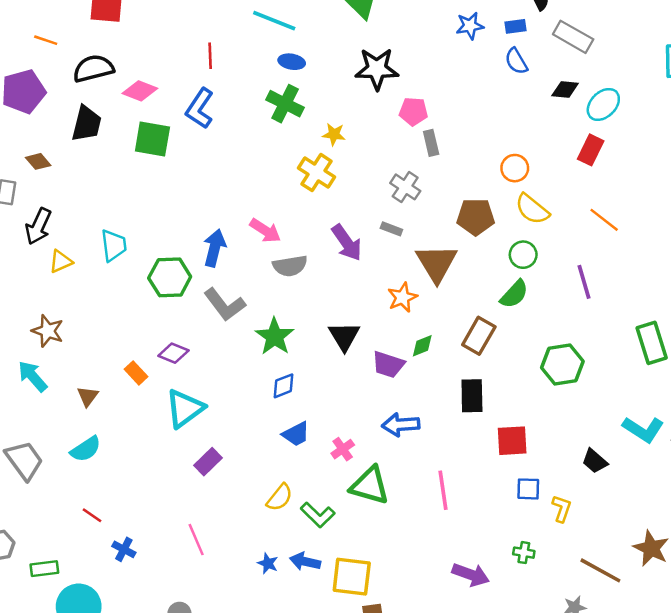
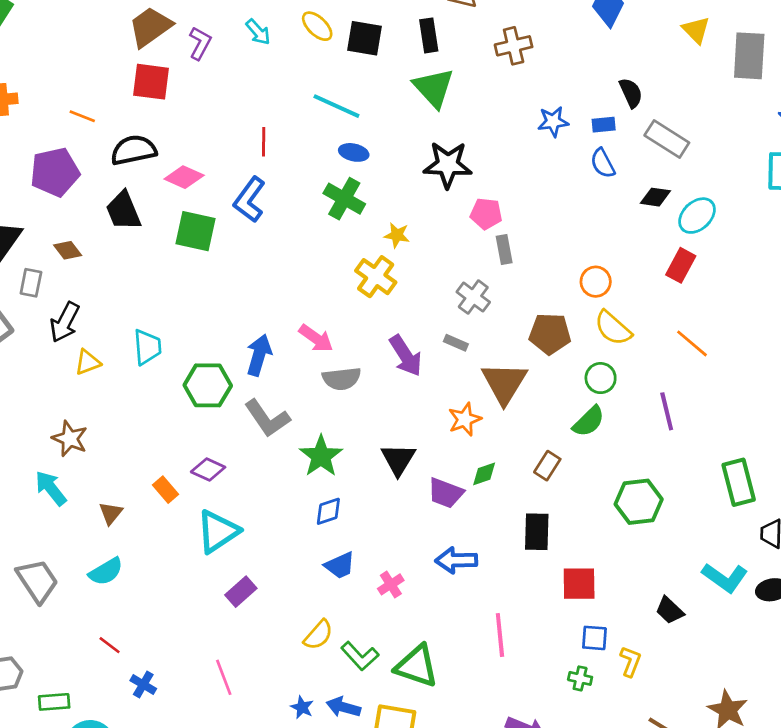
black trapezoid: (87, 124) -> (123, 211), turned 141
brown rectangle: (479, 336) -> (547, 466), size x0.7
green triangle: (370, 486) -> (417, 666), moved
green cross: (524, 553) -> (580, 678), moved

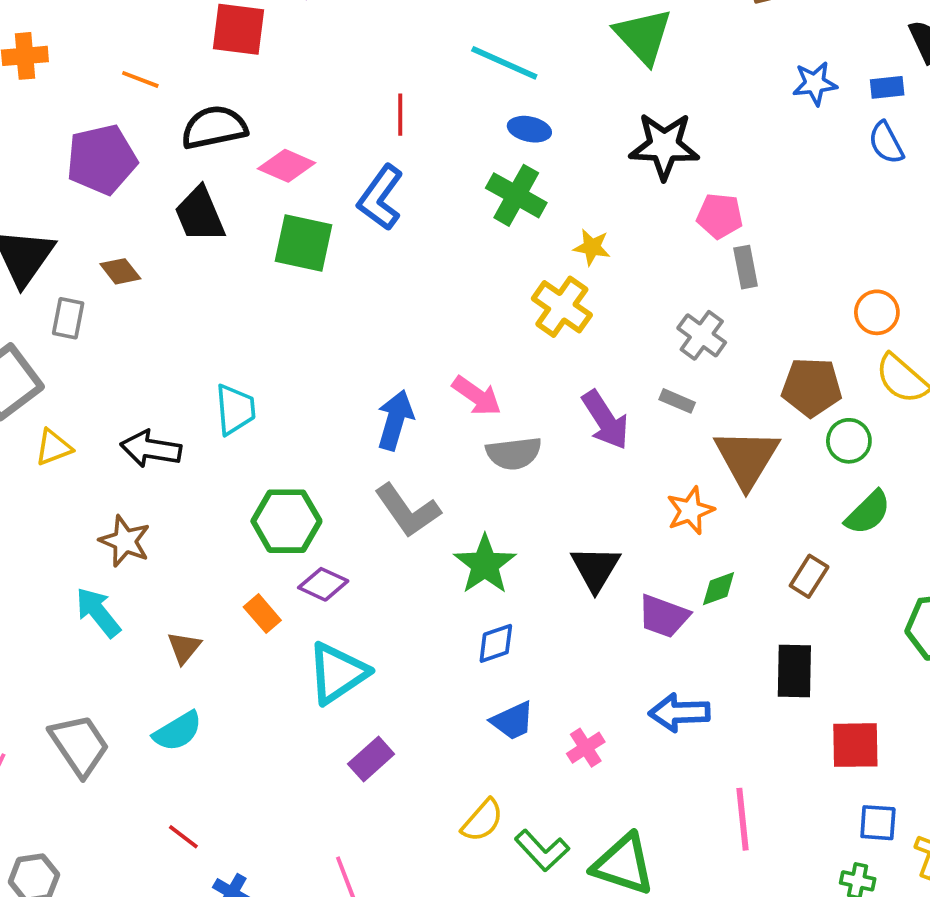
black arrow: (65, 322) -> (151, 449), moved, turned 72
yellow triangle: (88, 362) -> (53, 447), moved
green circle: (601, 378) -> (849, 441), moved
green hexagon: (208, 385) -> (286, 521), moved

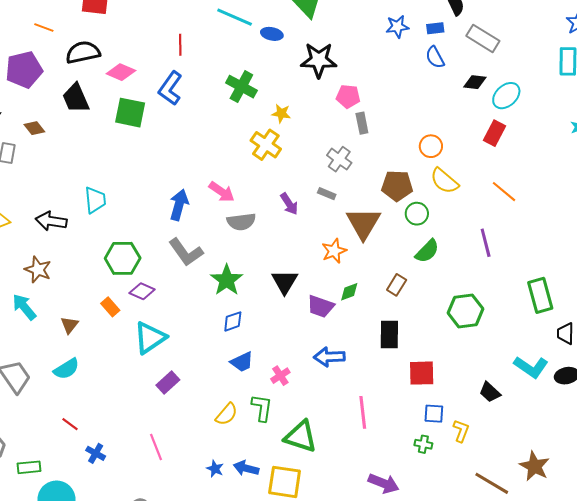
blue ellipse: (529, 129) -> (272, 34), moved
purple arrow: (605, 420) -> (289, 204), size x0.7
green L-shape: (542, 850) -> (262, 408), moved, turned -128

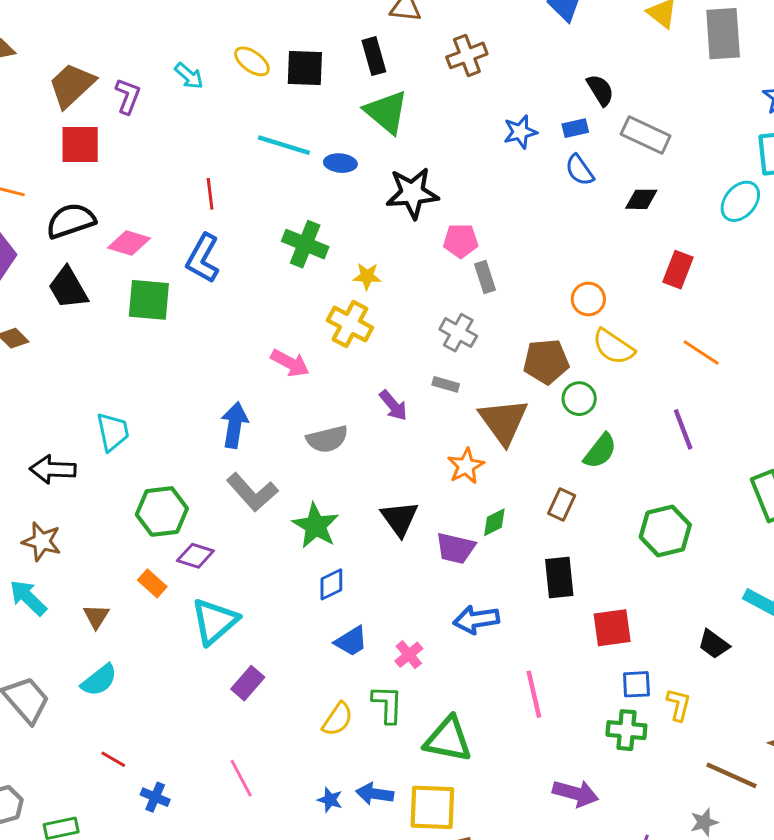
cyan ellipse: (506, 96) -> (740, 201), moved
pink arrow: (222, 192) -> (290, 363), moved
green cross: (423, 444) -> (626, 730), size x1.5

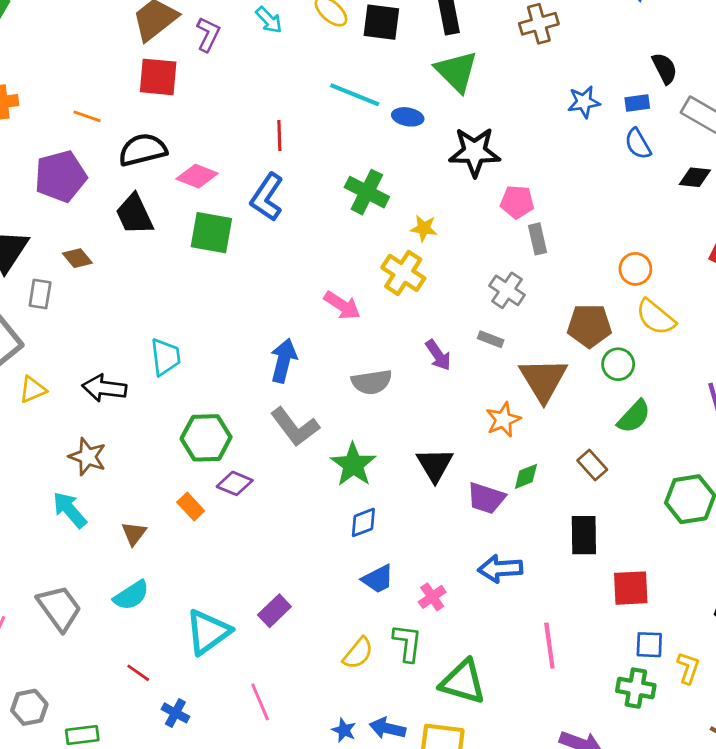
brown rectangle: (562, 505) -> (592, 465), turned -72
cyan triangle: (214, 621) -> (208, 632), moved

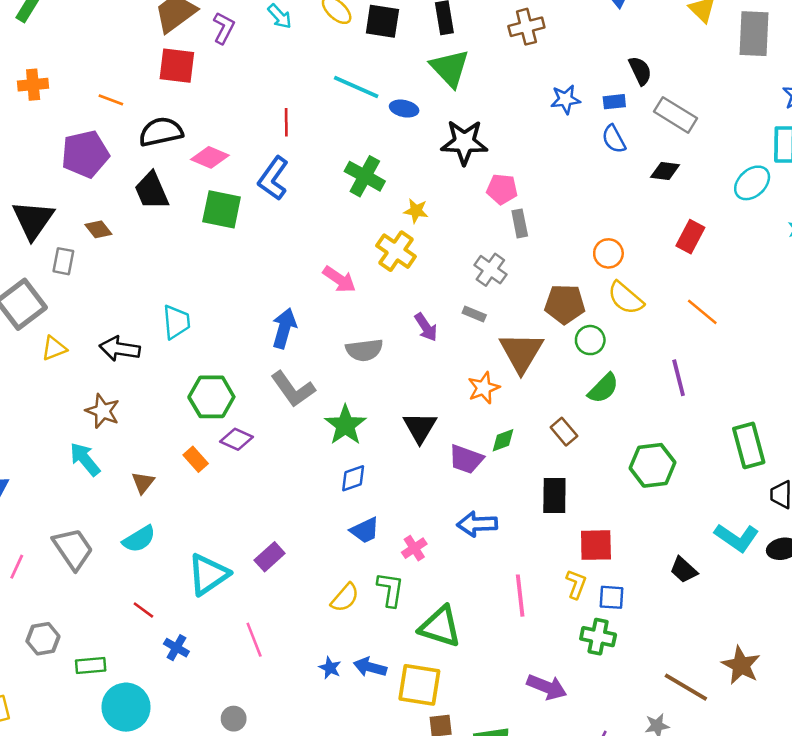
yellow L-shape: (688, 668) -> (576, 584), moved

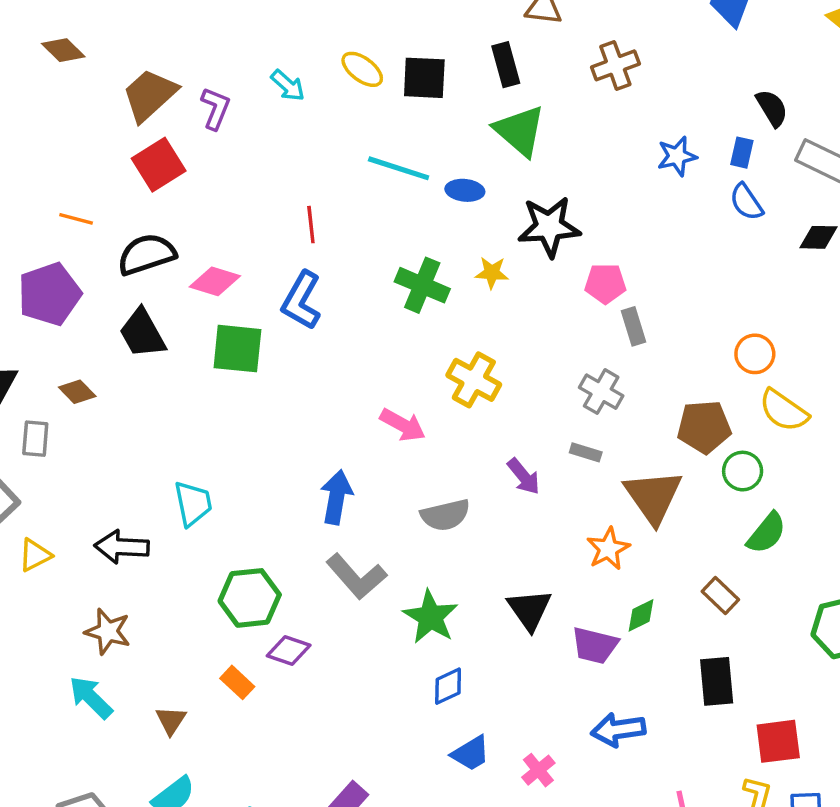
red square: (177, 66) -> (159, 165), turned -33
blue rectangle: (614, 102) -> (742, 153), turned -65
yellow star: (416, 211) -> (492, 273), moved

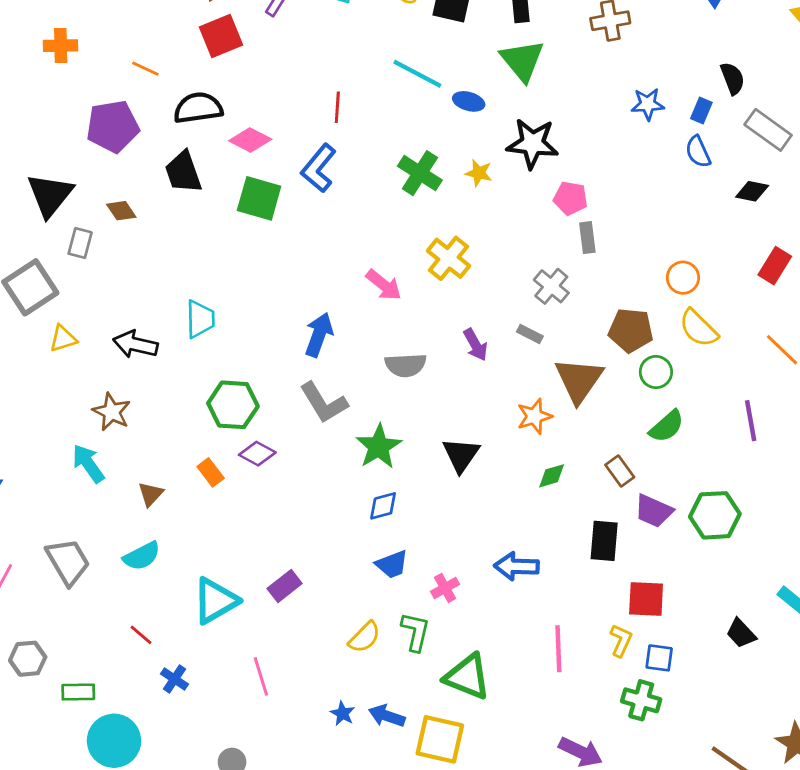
purple trapezoid: (595, 645) -> (654, 511), moved

